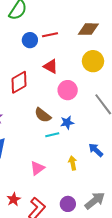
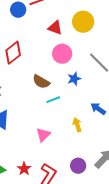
red triangle: (51, 66) -> (55, 28), moved
blue star: (67, 123) -> (74, 79), moved

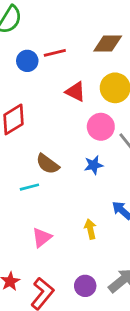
pink circle: (62, 54) -> (101, 127), moved
cyan line: (53, 100) -> (29, 187), moved

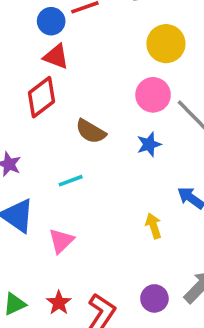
red triangle: (75, 92) -> (56, 57), moved
brown semicircle: (48, 164) -> (91, 131), moved
pink triangle: (42, 237) -> (61, 241), moved

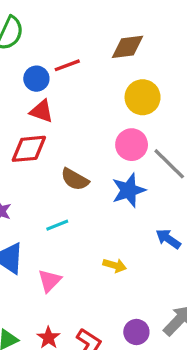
red diamond: (41, 97) -> (29, 149), turned 33
blue star: (149, 144) -> (129, 190), size x1.5
yellow arrow: (153, 226) -> (115, 265), moved, turned 125

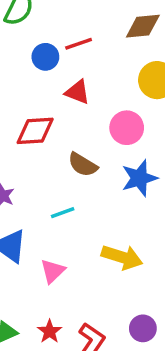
red triangle: (42, 111) -> (77, 92), moved
pink circle: (132, 145) -> (127, 128), moved
yellow arrow: (115, 265) -> (122, 257), size x1.6

